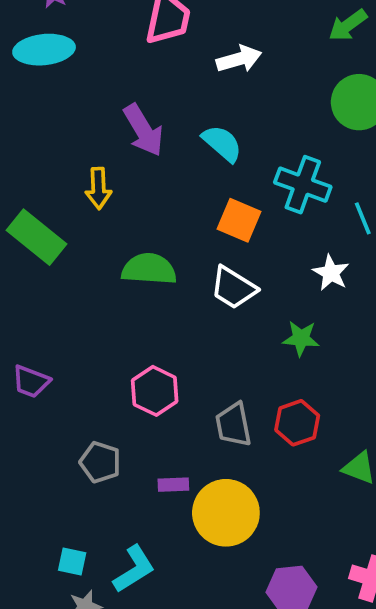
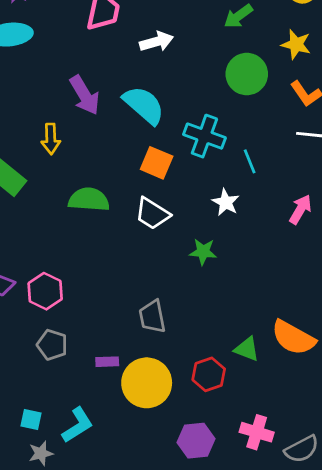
cyan semicircle: (222, 143) -> (144, 105), size x1.4
pink hexagon: (155, 391) -> (45, 291), moved
red hexagon: (297, 423) -> (209, 374), moved

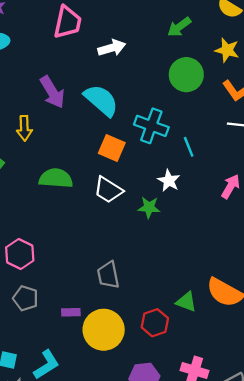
green star: (203, 252) -> (149, 207), moved

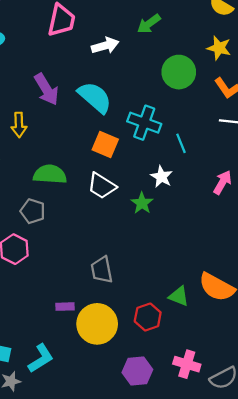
green arrow: (179, 27) -> (149, 24), moved
green star: (149, 207) -> (142, 203), turned 30
gray pentagon: (26, 298) -> (33, 211), moved

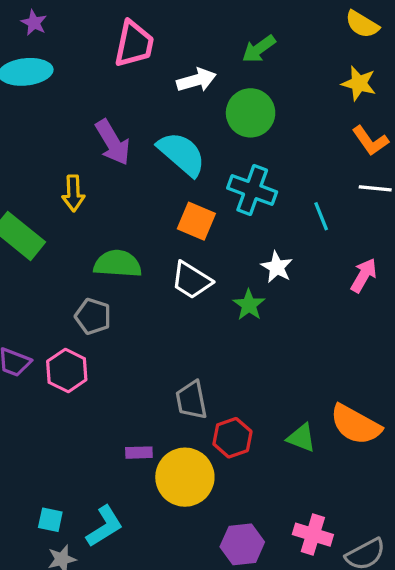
green circle: (179, 72) -> (251, 113), moved
cyan line: (181, 143) -> (321, 216), moved
red hexagon: (148, 317) -> (232, 438), moved

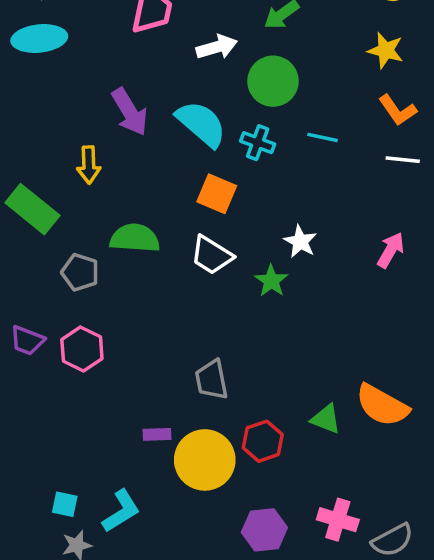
cyan cross: (252, 190) -> (258, 143), moved, size x0.7
cyan line: (321, 216) -> (322, 137), moved, turned -56
gray pentagon: (93, 316) -> (80, 272), moved
red hexagon: (232, 438) -> (263, 441), moved

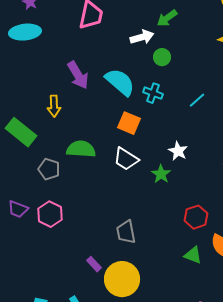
white arrow: (217, 47) -> (142, 37), moved
green circle: (273, 81) -> (162, 57), size x0.6
cyan line: (322, 137) -> (197, 100), moved, turned -54
purple rectangle: (157, 434) -> (94, 264), turned 49
red hexagon: (263, 441) -> (196, 217), moved

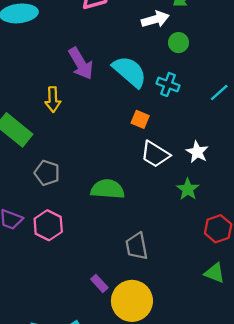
orange square: (129, 123) -> (140, 119), size x0.7
green semicircle: (81, 149) -> (108, 189), moved
white trapezoid: (126, 159) -> (155, 154), moved
green star: (161, 174) -> (188, 189), moved

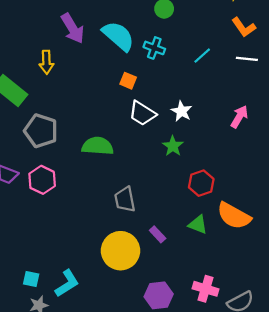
gray pentagon: (47, 173) -> (41, 131), size x1.4
purple rectangle: (99, 283) -> (158, 234), moved

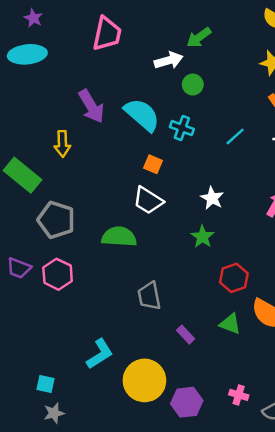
white trapezoid: (142, 113) -> (148, 200), moved
yellow circle: (120, 251) -> (144, 380), moved
cyan L-shape: (67, 283) -> (100, 354), moved
pink cross: (206, 289) -> (239, 395), size x0.7

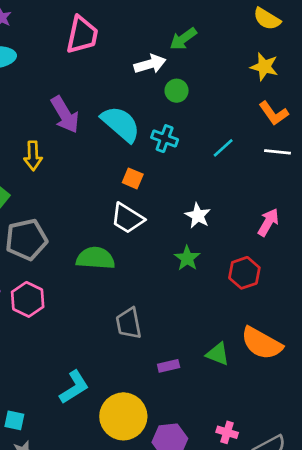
gray pentagon: (56, 220) -> (26, 240), turned -30
red hexagon: (234, 278) -> (244, 273), moved
purple rectangle: (186, 335) -> (169, 366), turned -60

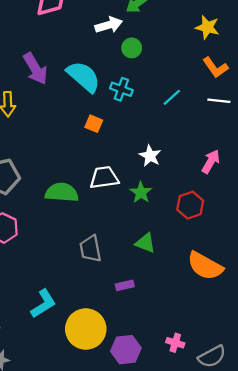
white trapezoid: (127, 218) -> (104, 178), moved, turned 140
green triangle: (218, 354) -> (145, 243), moved

